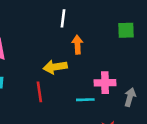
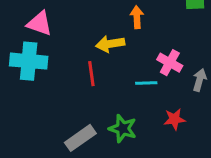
pink cross: (105, 83) -> (170, 63), turned 30

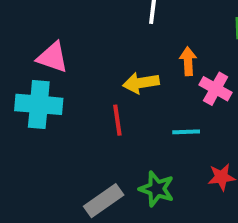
orange arrow: (137, 17) -> (188, 61), moved
pink cross: (170, 63) -> (216, 89), moved

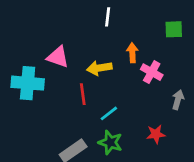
pink triangle: (53, 57) -> (58, 57), moved
cyan line: (186, 132) -> (109, 113), moved, turned -36

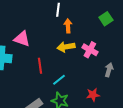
green square: (174, 29) -> (106, 19), turned -32
orange arrow: (132, 53) -> (68, 26), moved
yellow arrow: (99, 68) -> (66, 47), moved

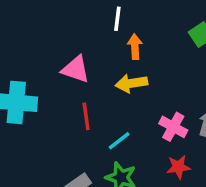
pink triangle: (22, 39) -> (76, 69), moved
pink cross: (90, 50) -> (173, 127), moved

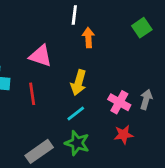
yellow arrow: (131, 83) -> (79, 83), moved, turned -65
red line: (86, 116) -> (32, 94), moved

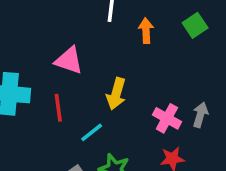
orange arrow: (88, 38) -> (146, 31), moved
cyan line: (76, 113) -> (92, 132), moved

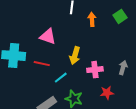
red line: (58, 108) -> (42, 64), turned -70
pink cross: (167, 118) -> (95, 70), moved, turned -35

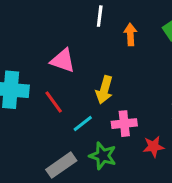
red line: (42, 64) -> (54, 102), turned 42
pink cross: (95, 70) -> (124, 124), moved

